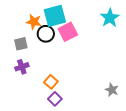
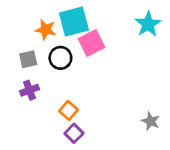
black circle: (46, 34) -> (60, 58), moved

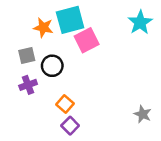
black circle: (60, 58) -> (52, 66), moved

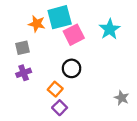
cyan star: (140, 22) -> (110, 29), moved
black circle: (52, 66) -> (72, 68), moved

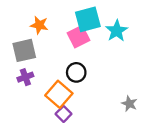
cyan square: (60, 17) -> (88, 19), moved
gray square: (23, 48) -> (24, 50), size x1.5
orange square: (55, 89) -> (59, 94), size x1.6

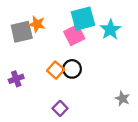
gray square: (24, 50) -> (22, 32), moved
purple cross: (25, 77) -> (16, 79), moved
orange square: (59, 94) -> (56, 70), moved, size x0.7

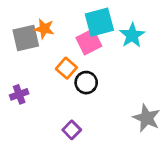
orange square: (56, 70) -> (66, 68), moved
gray star: (122, 99) -> (147, 118), size x1.5

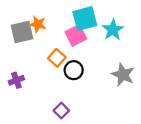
gray star: (147, 118) -> (123, 75), moved

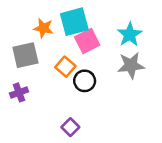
cyan square: (85, 19) -> (74, 22), moved
gray square: (22, 32) -> (25, 55), moved
gray star: (123, 75) -> (131, 65), moved, turned -30

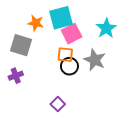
gray square: (25, 55) -> (21, 45), turned 30
gray star: (131, 65) -> (95, 60), moved, turned 30
orange square: (65, 67) -> (65, 55), moved, turned -35

